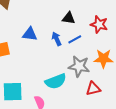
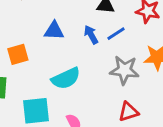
cyan semicircle: (56, 81) -> (66, 78), moved
red triangle: (93, 89) -> (128, 112), moved

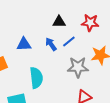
cyan semicircle: (66, 78) -> (36, 78), turned -65

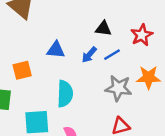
red star: (90, 23) -> (142, 35), turned 30
blue arrow: (51, 44) -> (89, 55), turned -112

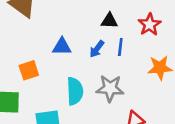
blue line: (112, 55) -> (120, 47), turned -48
gray star: (118, 88) -> (110, 88), moved

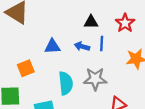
blue arrow: (97, 49) -> (82, 46), turned 72

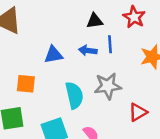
orange square: (26, 68) -> (26, 84), turned 35

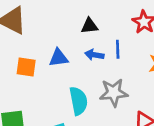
black triangle: (95, 21) -> (89, 26), moved
orange square: (26, 84) -> (26, 67), moved

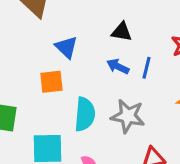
blue triangle: (58, 58) -> (66, 47), moved, turned 36
orange square: (26, 67) -> (51, 82), moved, turned -30

